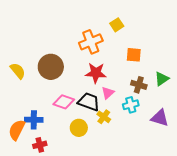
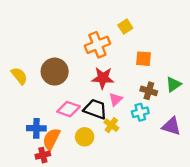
orange semicircle: (17, 130) -> (51, 139), moved

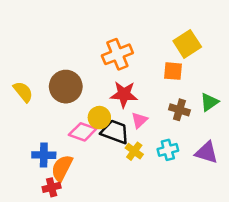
yellow square: (125, 27) -> (187, 44), moved, size x1.5
cyan cross: (140, 112) -> (168, 150), moved
yellow circle: (85, 137) -> (99, 118), moved

